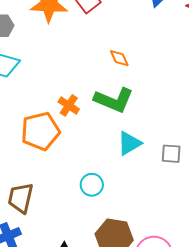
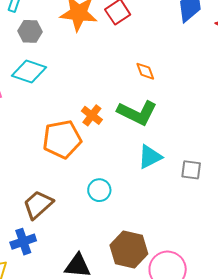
cyan circle: (92, 185) -> (99, 190), moved
brown trapezoid: (21, 198) -> (38, 205), turned 32

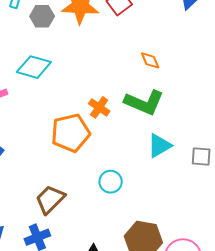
gray hexagon: (30, 31) -> (42, 16), moved

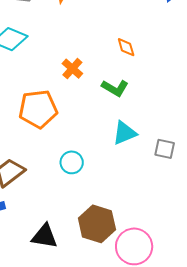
green L-shape: (144, 102) -> (115, 88), size x0.7
orange cross: (99, 107) -> (72, 69), moved

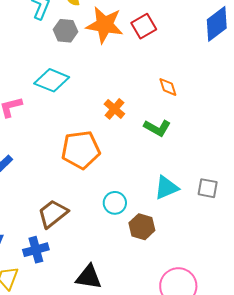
cyan triangle: (125, 133) -> (166, 188), moved
brown hexagon: (97, 224) -> (142, 227), moved, size x0.7

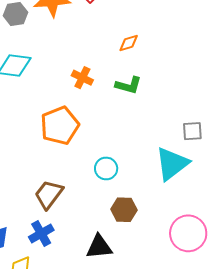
orange diamond: (168, 87) -> (129, 43), turned -75
cyan triangle: (166, 188) -> (172, 164), moved, size x1.4
brown hexagon: (142, 227) -> (124, 210), moved

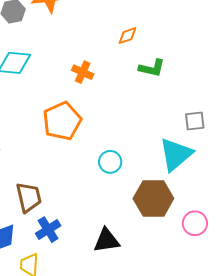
green L-shape: (129, 85) -> (152, 68), moved
brown trapezoid: (49, 194) -> (29, 197), moved, turned 132
brown hexagon: (124, 210) -> (153, 198), moved, size x1.5
pink circle: (188, 233) -> (195, 223), size x0.7

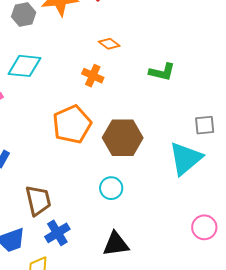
orange diamond: (127, 36) -> (109, 44), moved, turned 55
cyan circle: (110, 162) -> (111, 188), moved
brown hexagon: (153, 198) -> (123, 138), moved

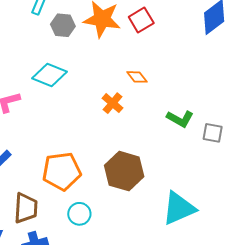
orange pentagon: (72, 124) -> (62, 171), moved
gray square: (205, 125) -> (213, 133), moved
cyan circle: (111, 188) -> (79, 214), moved

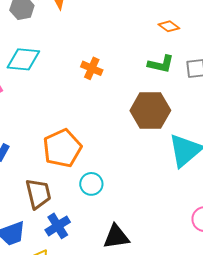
orange diamond: (137, 77) -> (169, 26), moved
brown hexagon: (124, 171) -> (150, 110), moved

